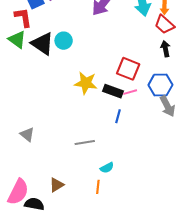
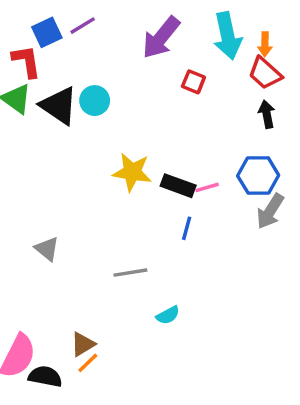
red square: (128, 69) -> (193, 82), moved, size x0.6
gray arrow: (167, 106) -> (270, 211), turned 60
gray triangle: (27, 134) -> (47, 249), moved
orange line: (98, 187) -> (88, 363), moved, turned 40

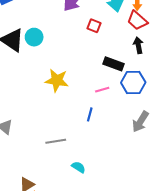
black rectangle: (178, 186) -> (114, 64), moved
gray arrow: (270, 211) -> (140, 122), moved
cyan semicircle: (168, 315) -> (78, 167), turned -120

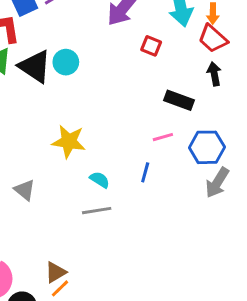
yellow star: (57, 80) -> (69, 141), moved
blue hexagon: (133, 82) -> (207, 147), moved
cyan semicircle: (78, 167) -> (100, 180), moved

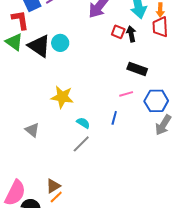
red trapezoid: (213, 39) -> (160, 27), turned 45
black arrow: (214, 74) -> (131, 34), moved
gray line: (97, 211) -> (81, 144), turned -36

